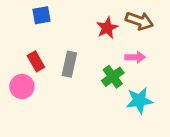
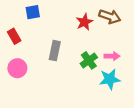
pink arrow: (135, 57) -> (112, 56), moved
red rectangle: (36, 61) -> (14, 36), moved

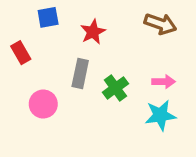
red star: (84, 22) -> (93, 32), moved
green cross: (89, 60) -> (115, 88), moved
pink circle: (17, 68) -> (43, 104), moved

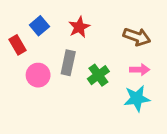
blue square: (48, 17) -> (39, 26), moved, turned -30
brown arrow: (160, 24) -> (137, 37), moved
pink circle: (43, 104) -> (38, 75), moved

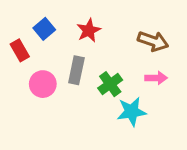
cyan star: (137, 98) -> (132, 112), moved

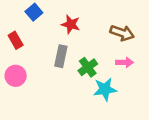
blue square: (44, 29) -> (34, 12), moved
red star: (89, 30) -> (71, 24), turned -30
pink circle: (43, 84) -> (16, 76), moved

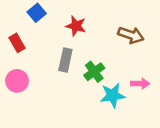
pink arrow: (125, 62) -> (140, 84), moved

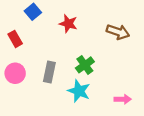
gray rectangle: (65, 60) -> (49, 72), moved
pink arrow: (140, 84) -> (123, 99), moved
cyan star: (113, 95) -> (79, 91), moved, turned 30

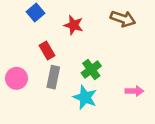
brown arrow: (118, 32) -> (123, 19), moved
red rectangle: (15, 39) -> (47, 50), moved
pink arrow: (123, 99) -> (134, 91), moved

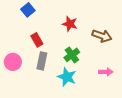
brown arrow: (123, 19) -> (102, 36), moved
red star: (74, 25) -> (70, 24), moved

